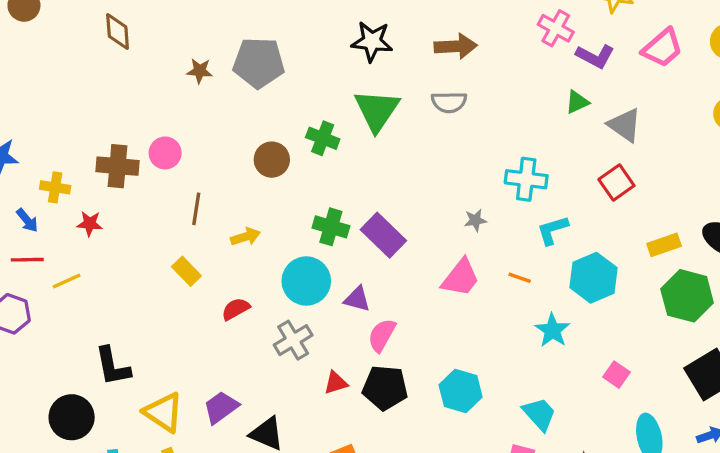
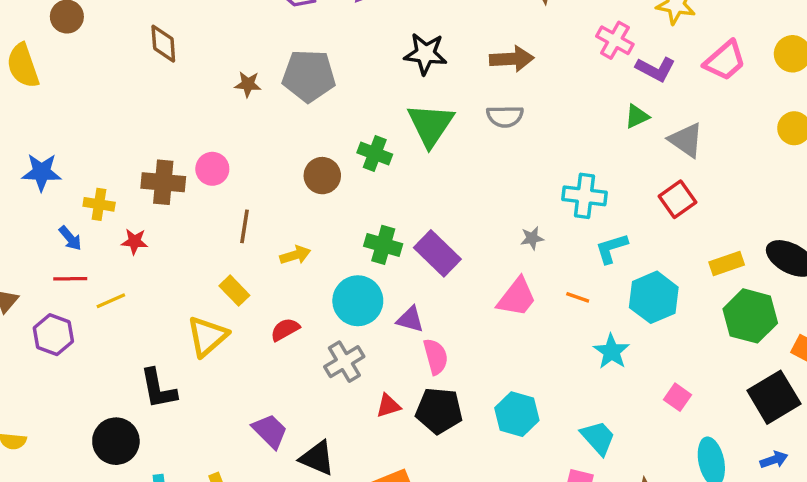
pink semicircle: (382, 335) -> (436, 357), turned 136
purple trapezoid: (221, 407) -> (270, 431), turned 81
yellow triangle: (163, 412) -> (207, 336), moved, turned 45

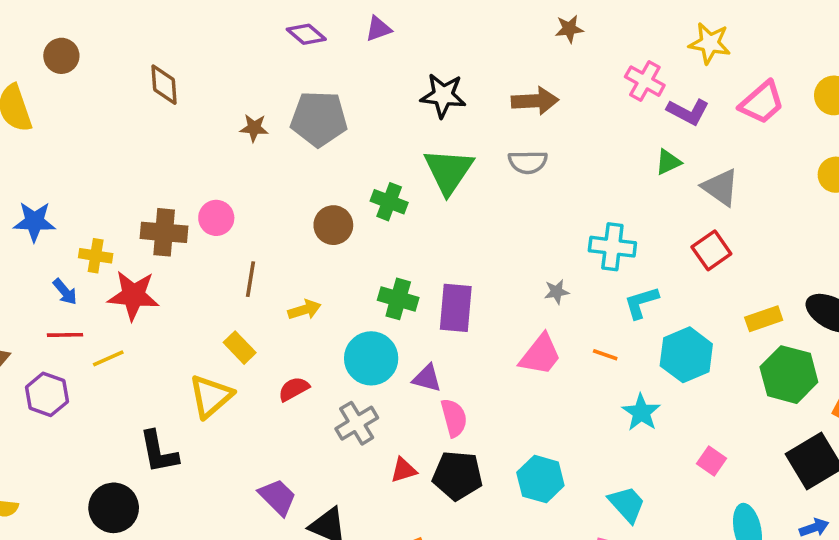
red star: (135, 242) -> (133, 295), size x1.8
purple rectangle: (437, 253) -> (456, 308), turned 51

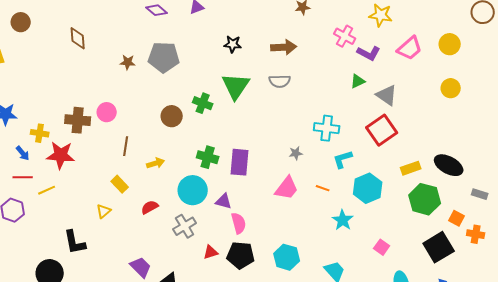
black star: (443, 95) -> (233, 44), size x0.7
red square: (711, 250) -> (382, 130), size x1.4
yellow triangle: (211, 396) -> (104, 211), size x0.6

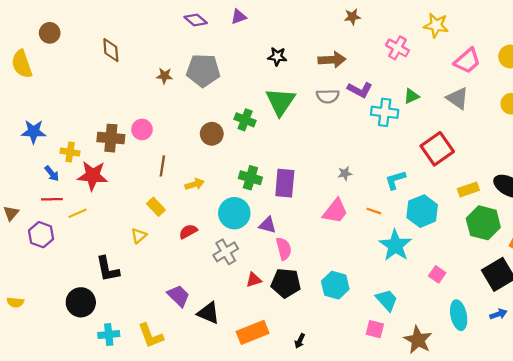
purple L-shape: (369, 53) -> (360, 90), moved
gray triangle: (387, 95) -> (458, 98), moved
cyan cross: (327, 128) -> (385, 112), moved
cyan star: (343, 220) -> (395, 245), size x1.4

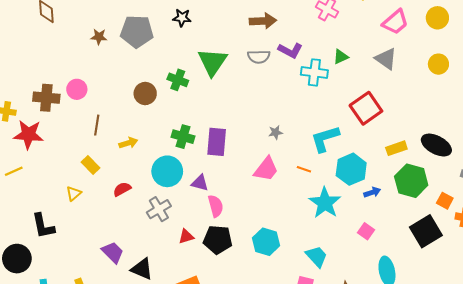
black star: (277, 56) -> (182, 18), moved
cyan L-shape: (395, 180) -> (325, 139), size x1.4
blue arrow: (498, 314) -> (372, 192), moved

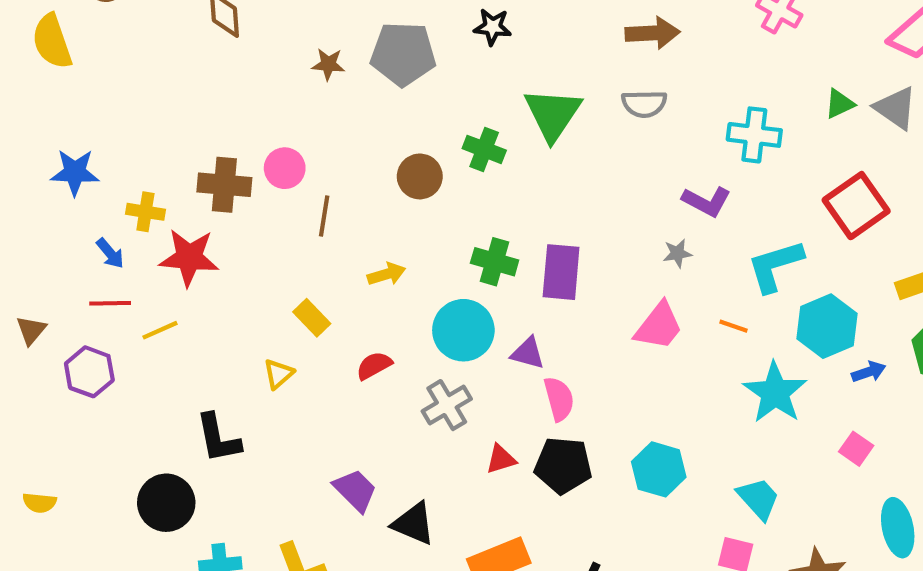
purple L-shape: (290, 50) -> (707, 201), moved
green triangle: (341, 57) -> (840, 104), moved
brown line: (97, 125) -> (324, 216), moved

